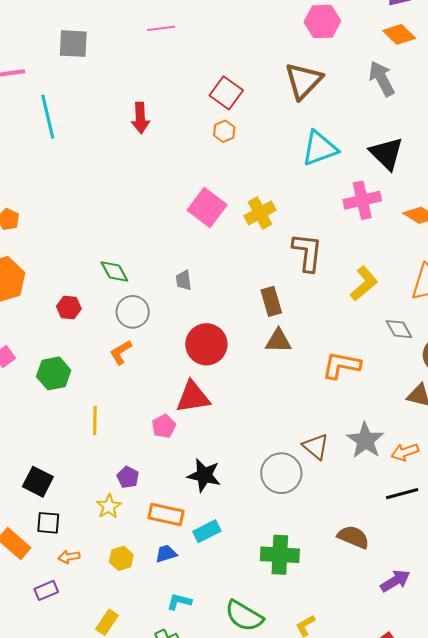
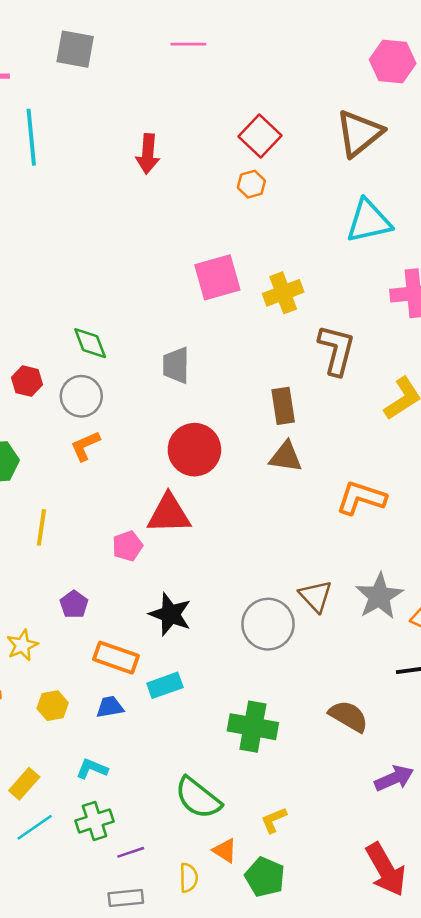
pink square: (207, 207) -> (217, 277), turned 30
gray trapezoid: (184, 280) -> (176, 365), size x1.4
gray circle: (133, 312) -> (81, 396), moved
yellow star: (109, 506) -> (22, 645), moved
cyan L-shape: (179, 602) -> (92, 769), moved

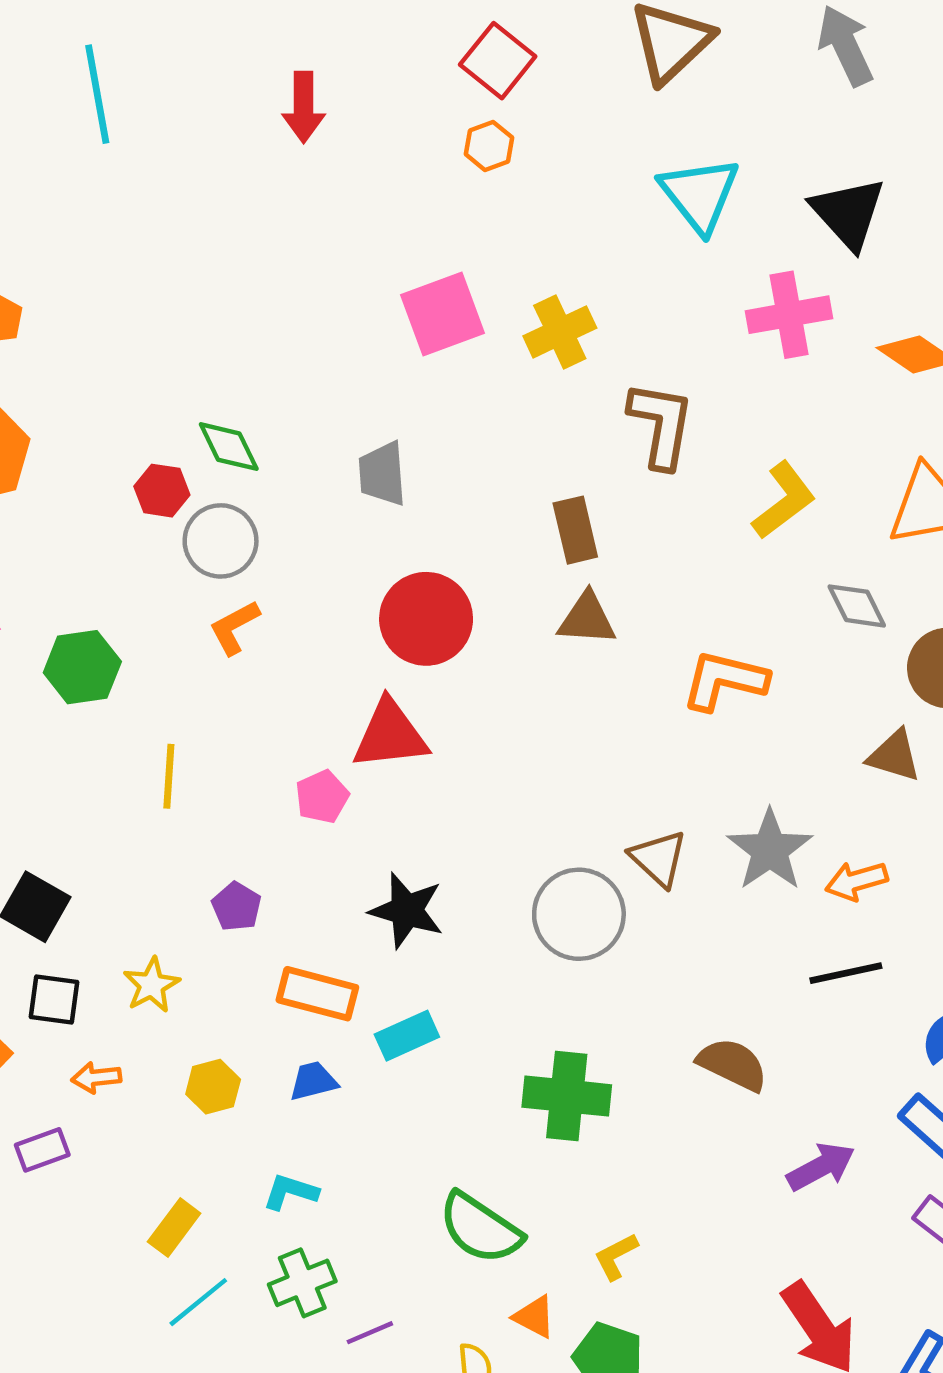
cyan triangle: (369, 221) -> (700, 195), turned -51
red hexagon: (27, 381) -> (162, 491), moved

